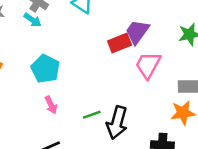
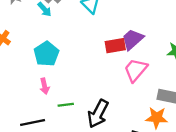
green line: (92, 115) -> (66, 105), moved

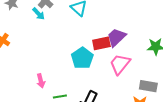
cyan pentagon: (46, 54) -> (82, 58), moved

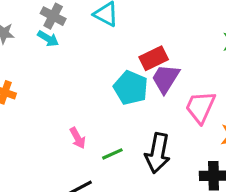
purple trapezoid: (116, 37) -> (166, 79), moved
pink trapezoid: (120, 64) -> (200, 107), moved

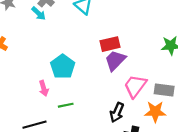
cyan pentagon: (131, 88) -> (63, 67), moved
black arrow: (158, 153) -> (117, 112), moved, size x0.7

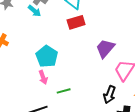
red rectangle: (110, 44) -> (76, 22), moved
cyan pentagon: (63, 67) -> (47, 56), moved

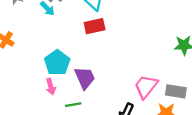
purple trapezoid: (105, 48) -> (85, 78), moved, turned 110

